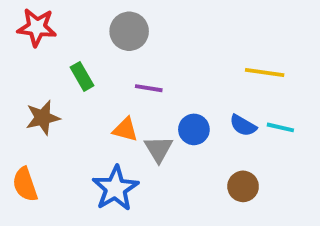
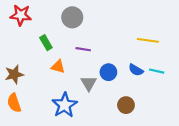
brown star: (43, 118) -> (14, 74), moved
orange triangle: (125, 129) -> (58, 67), moved
brown circle: (243, 186) -> (126, 105), moved

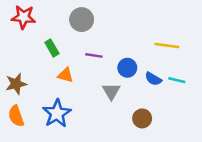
blue circle: (108, 72) -> (127, 68), moved
gray triangle: (89, 83) -> (111, 91), moved
blue star: (65, 105) -> (57, 113), moved

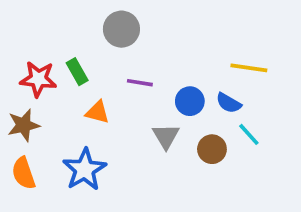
red star: (23, 17) -> (38, 79), moved
blue semicircle: (153, 79) -> (229, 103), moved
cyan line: (177, 80) -> (249, 134), moved, turned 35
brown circle: (142, 118) -> (212, 149), moved

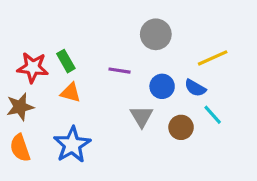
gray circle: (121, 29) -> (156, 34), moved
yellow line: (249, 68) -> (213, 58), turned -32
orange triangle: (97, 112) -> (71, 93), moved

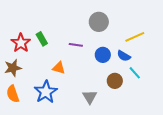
red star: (33, 67) -> (21, 43), turned 30
orange triangle: (71, 93) -> (59, 68), moved
gray triangle: (142, 116) -> (90, 97), moved

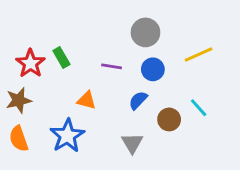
blue circle: (103, 55) -> (153, 69), moved
blue semicircle: (124, 56) -> (138, 100), moved, turned 104

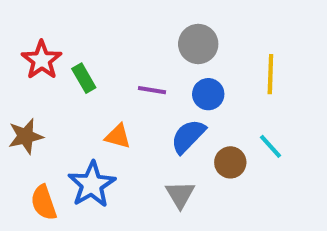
yellow line: (199, 55) -> (270, 74), turned -64
red star: (30, 63) -> (42, 60), moved
blue semicircle: (138, 100) -> (188, 136), size x1.4
orange semicircle: (19, 139) -> (44, 203), moved

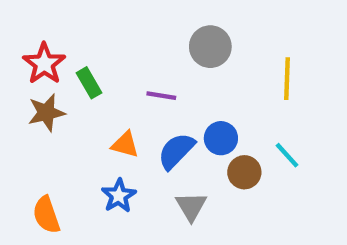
blue circle: (208, 94) -> (221, 138), moved
brown star: (26, 136) -> (46, 113), moved
blue semicircle: (188, 136) -> (176, 151), moved
blue star: (92, 184) -> (119, 196), moved, size x0.7

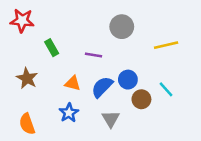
red star: (44, 64) -> (22, 21), moved, turned -30
yellow line: (287, 79) -> (166, 45), turned 75
brown star: (46, 113) -> (27, 78), moved, turned -30

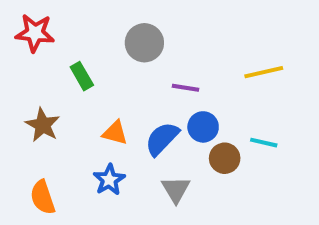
gray circle: (122, 27) -> (144, 43), moved
purple line: (93, 55) -> (185, 88), moved
cyan line: (166, 89) -> (264, 143), turned -35

